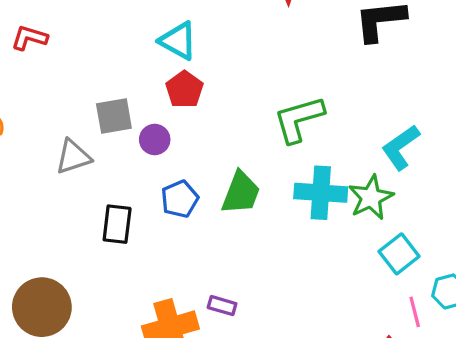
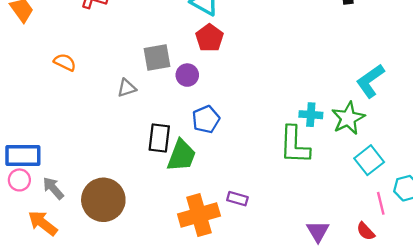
green L-shape: (299, 119) -> (295, 145), moved, turned -72
gray triangle: (73, 157) -> (127, 88), size x0.7
green trapezoid: (241, 193) -> (181, 155), moved
cyan cross: (321, 193) -> (311, 115), size x0.6

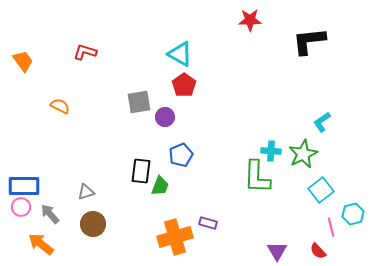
cyan L-shape: (370, 81) -> (322, 122), size x0.7
gray triangle: (127, 88) -> (86, 192), moved
green trapezoid: (181, 155) -> (160, 186), size x0.7
brown circle: (103, 200) -> (93, 224), size x0.7

